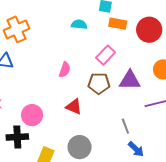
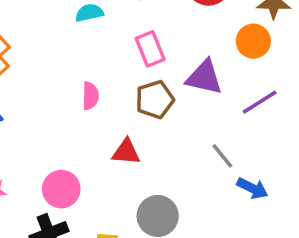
pink rectangle: (106, 55) -> (150, 49), turned -48
purple triangle: (130, 80) -> (204, 77), turned 30

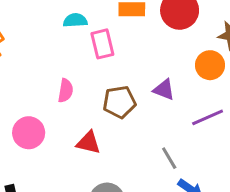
pink rectangle: (150, 49) -> (102, 44), moved
purple triangle: (204, 77) -> (164, 90), size x0.7
pink circle: (61, 189) -> (29, 133), moved

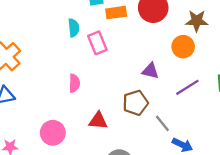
cyan semicircle: (75, 20) -> (74, 28), turned 96
brown pentagon: (119, 102) -> (135, 103), moved
pink circle: (29, 133) -> (53, 133), moved

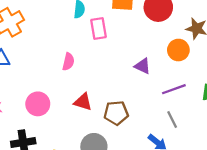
brown pentagon: (135, 103) -> (116, 113), moved
gray line: (162, 123) -> (172, 120), moved

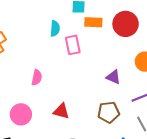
pink semicircle: (68, 62) -> (37, 77), moved
brown pentagon: (116, 113) -> (109, 112), moved

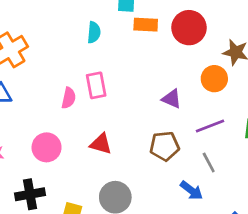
pink rectangle: (73, 45) -> (96, 85), moved

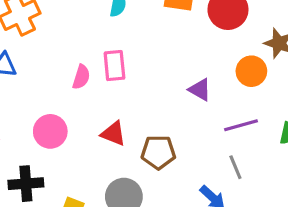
brown pentagon: (165, 146) -> (158, 152), moved

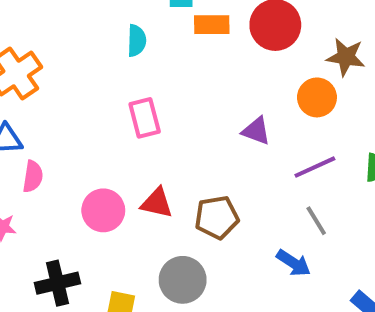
pink semicircle: (81, 77) -> (33, 176), moved
pink circle: (50, 131) -> (103, 210), moved

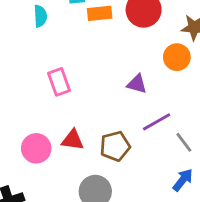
cyan semicircle: (137, 41) -> (40, 16), moved
purple line: (315, 167) -> (157, 122), moved
blue arrow: (293, 263) -> (183, 180), moved, turned -80

